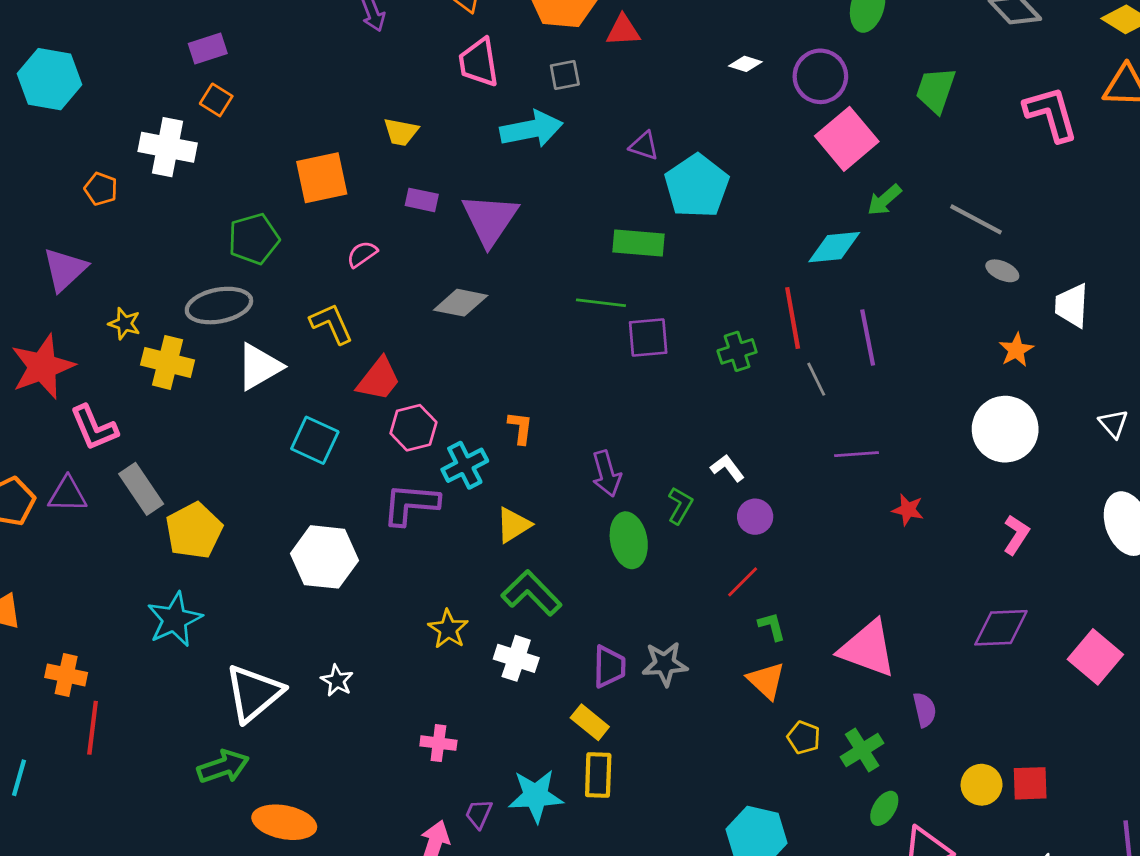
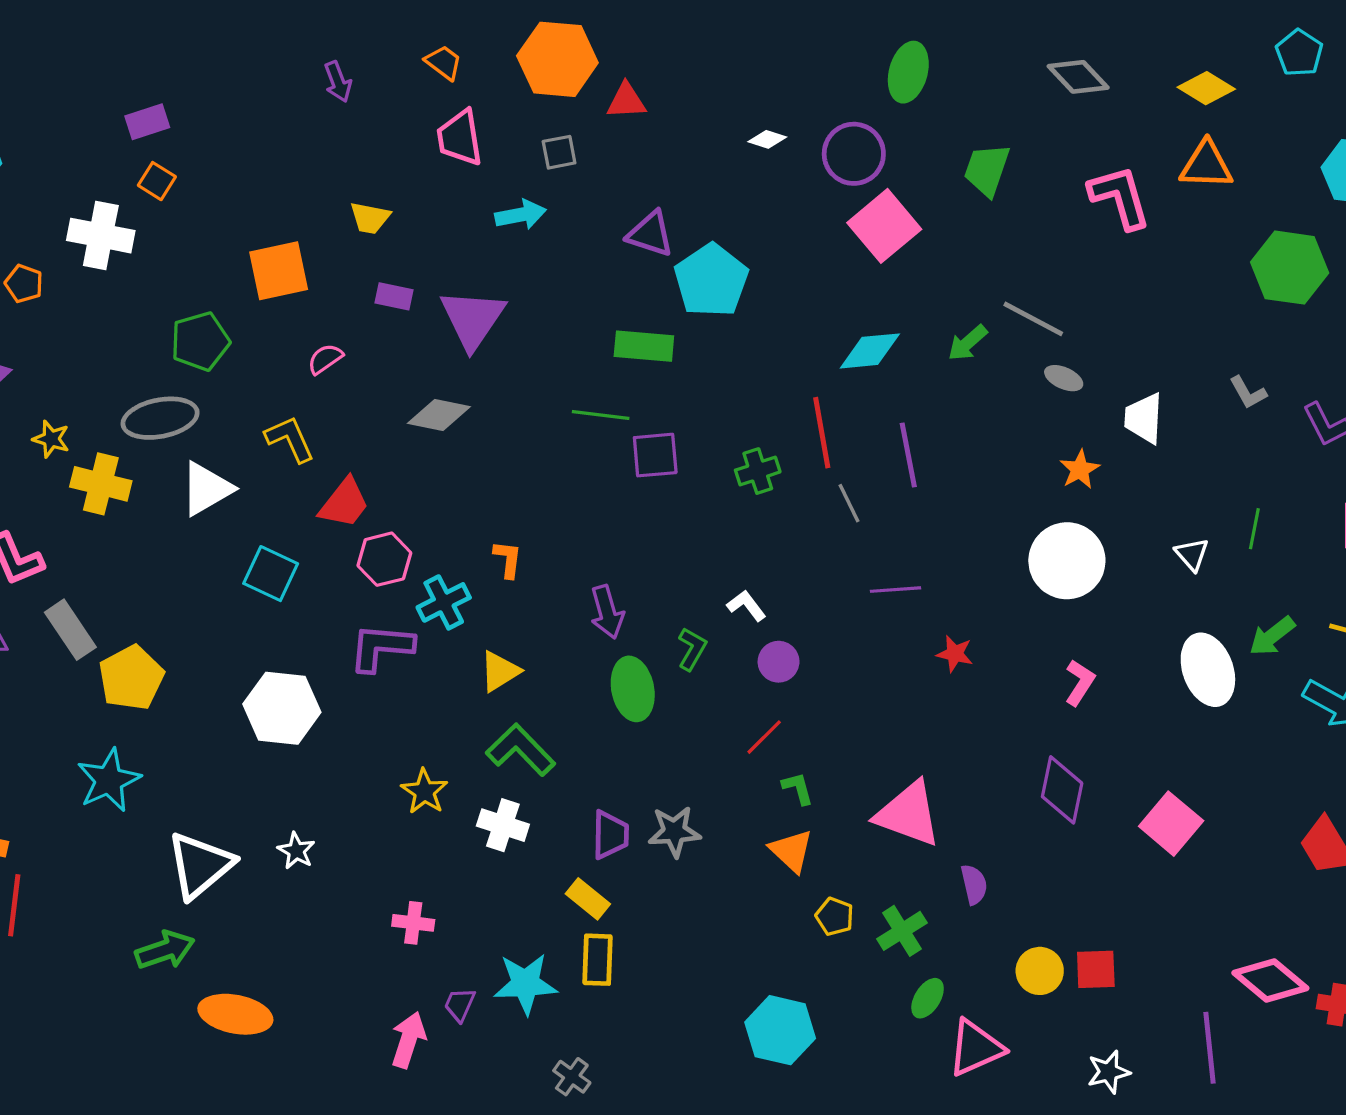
cyan arrow: (531, 129) -> (521, 215), size x0.7
purple triangle: (644, 146) -> (650, 234), size x1.4
green arrow: (884, 200) -> (968, 343), moved
purple diamond: (1001, 628) -> (1062, 790), turned -76

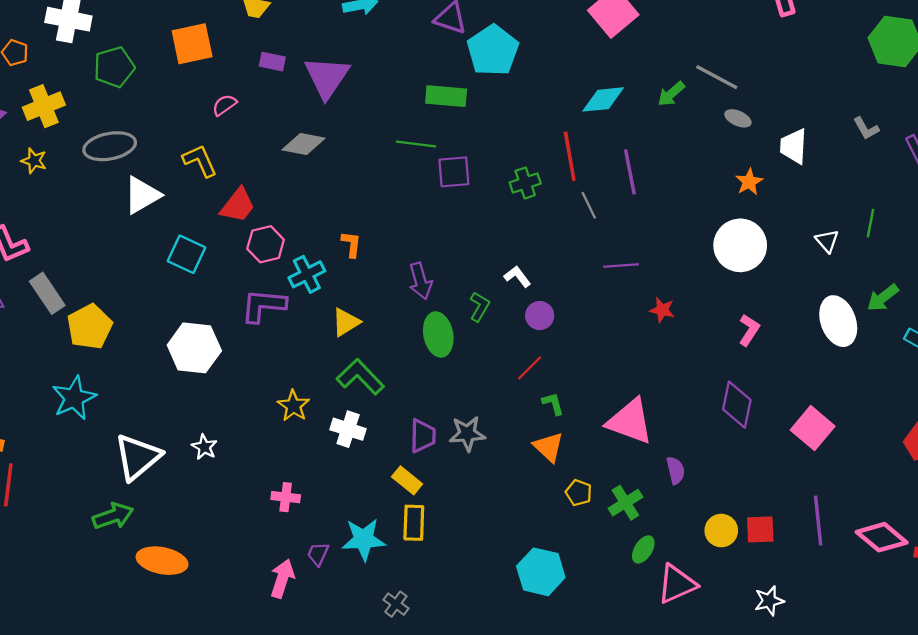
green pentagon: (200, 341) -> (114, 67), moved
yellow cross: (101, 484) -> (44, 106), moved, turned -36
purple line: (1210, 1048) -> (818, 521), moved

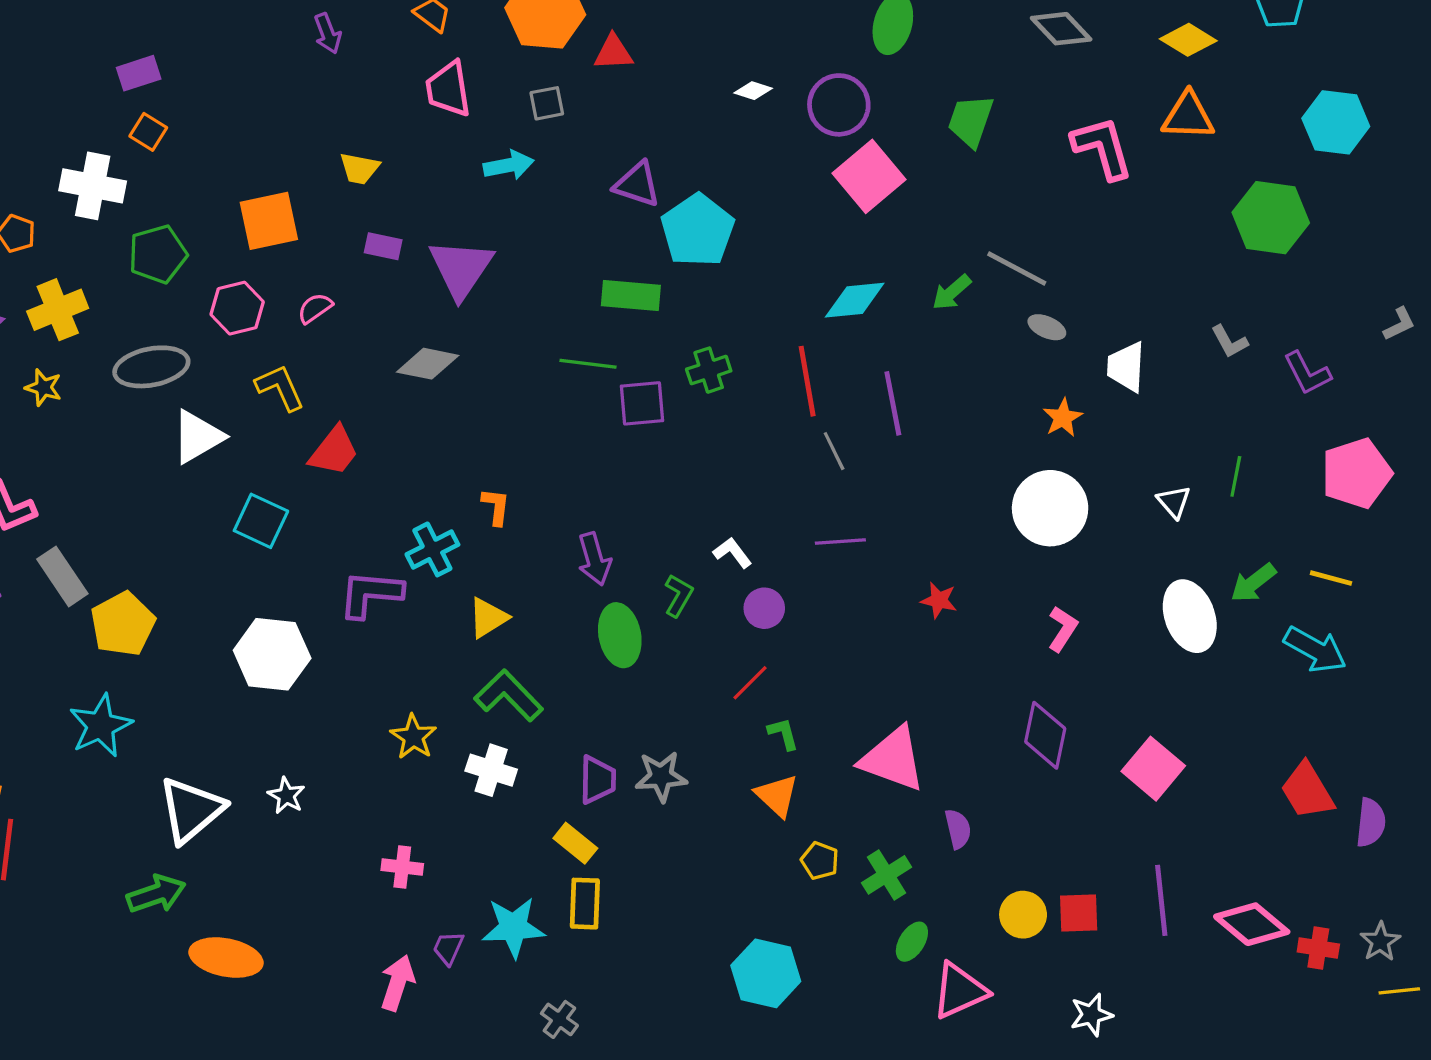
green cross: (525, 183) -> (709, 370), moved
pink hexagon: (266, 244) -> (237, 308), moved
purple line: (621, 265) -> (840, 542), moved

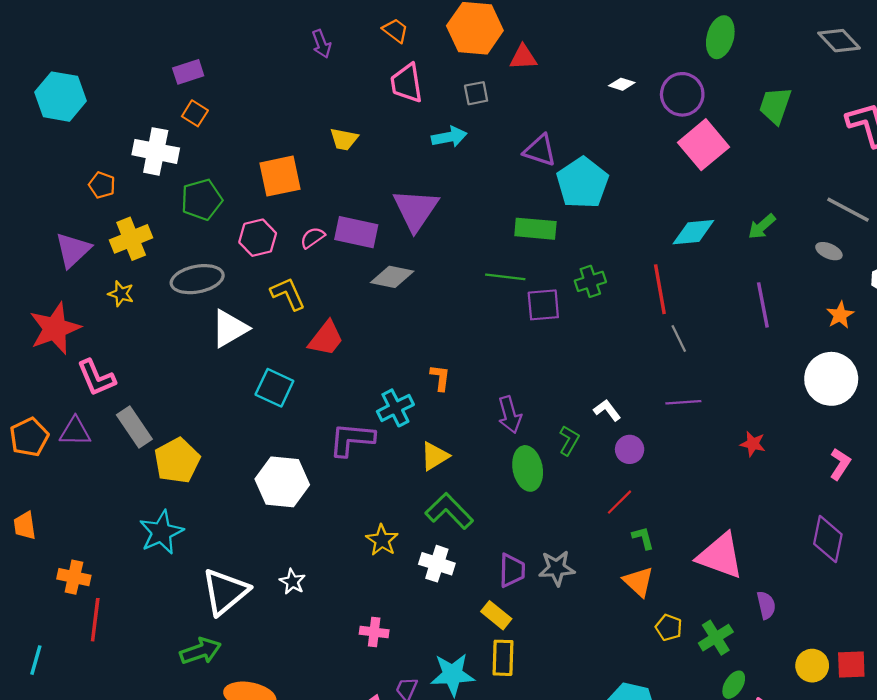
purple rectangle: (383, 246) -> (356, 232), moved, size x1.6
gray line: (1017, 268) -> (848, 210), moved
purple line: (893, 403) -> (763, 305), moved

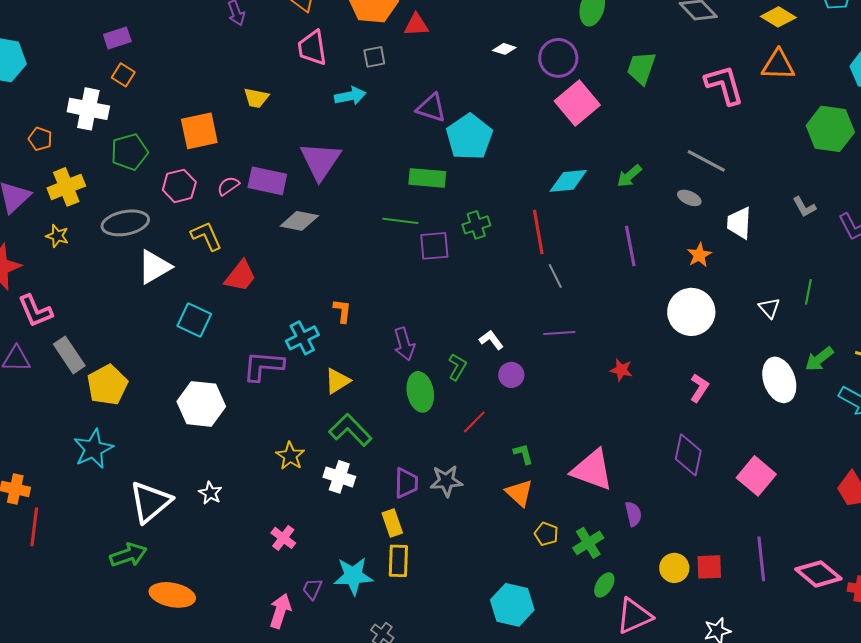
red line: (619, 502) -> (474, 422), moved
yellow rectangle: (496, 615) -> (392, 523), turned 32
pink cross: (374, 632) -> (283, 538), turned 30

